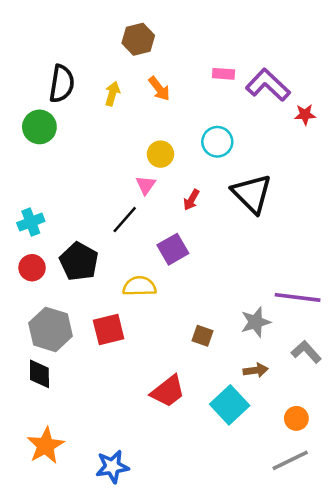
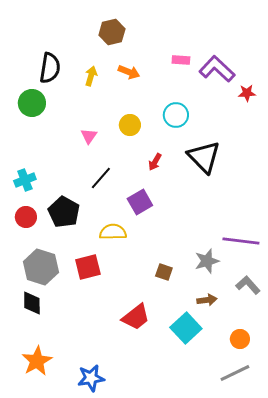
orange arrow: (159, 89) -> (129, 72), turned -30
pink triangle: (146, 185) -> (89, 136), moved

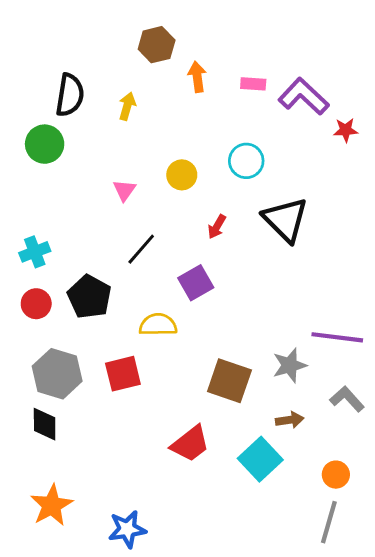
orange arrow: (129, 72) -> (197, 77), moved, turned -120
brown square: (164, 272) -> (229, 381), size x1.8
gray line: (235, 373) -> (329, 522), turned -48

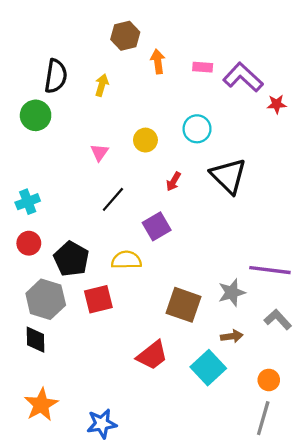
black pentagon: (89, 297) -> (71, 259), moved

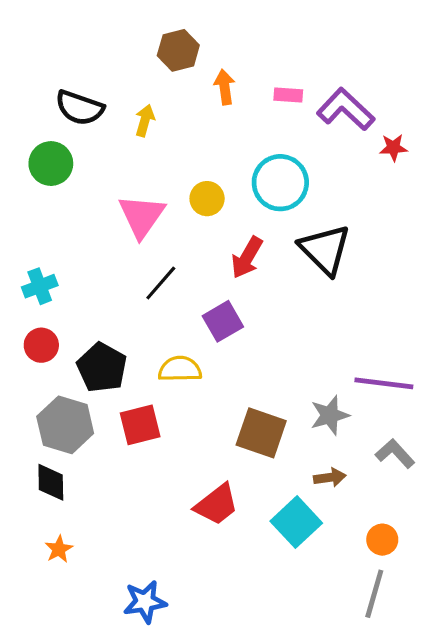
black semicircle: (56, 76) -> (80, 108), turned 100
cyan circle: (197, 129) -> (280, 183), size x1.4
pink triangle: (99, 152) -> (142, 216), size x1.8
red arrow: (173, 182) -> (247, 258), size x1.5
orange star: (41, 405) -> (59, 549), moved, size x0.6

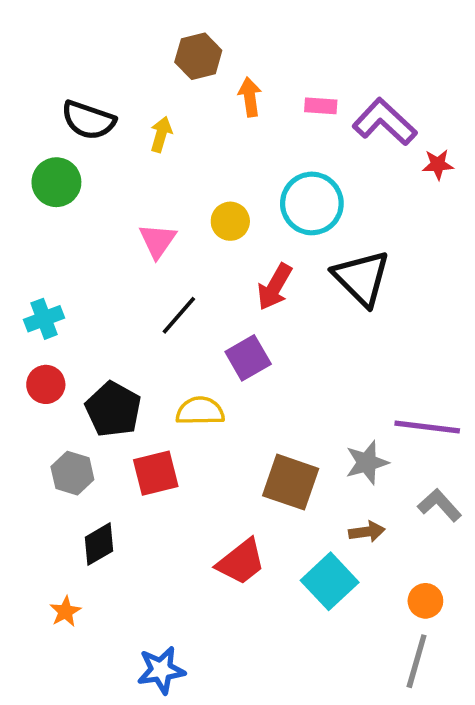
pink triangle: (142, 216) -> (158, 241), size x0.7
gray hexagon: (65, 425) -> (72, 473), size x0.7
black diamond: (51, 482) -> (99, 544), moved, turned 60

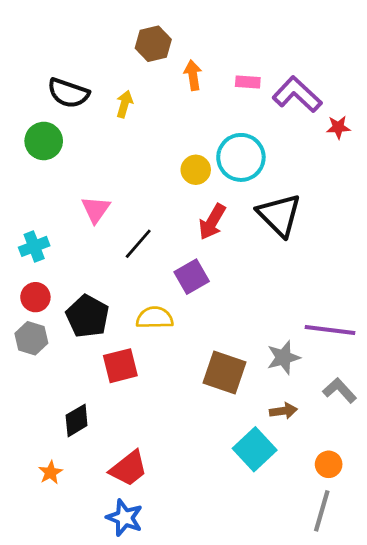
yellow circle: (230, 221) -> (196, 170), moved
pink triangle: (158, 241) -> (96, 209), moved
gray hexagon: (72, 473) -> (31, 338), moved
red trapezoid: (241, 562) -> (129, 468), moved
blue star: (161, 670) -> (124, 518), turned 30

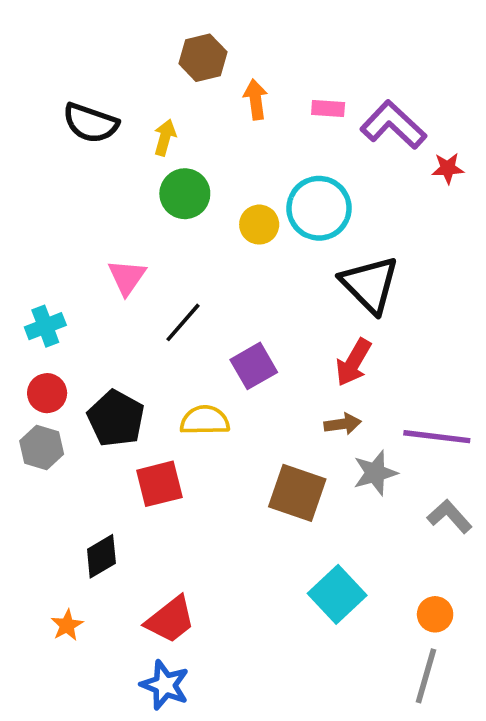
green circle: (44, 141) -> (185, 194), moved
red arrow: (212, 222) -> (353, 362), moved
brown arrow: (283, 411) -> (343, 424), moved

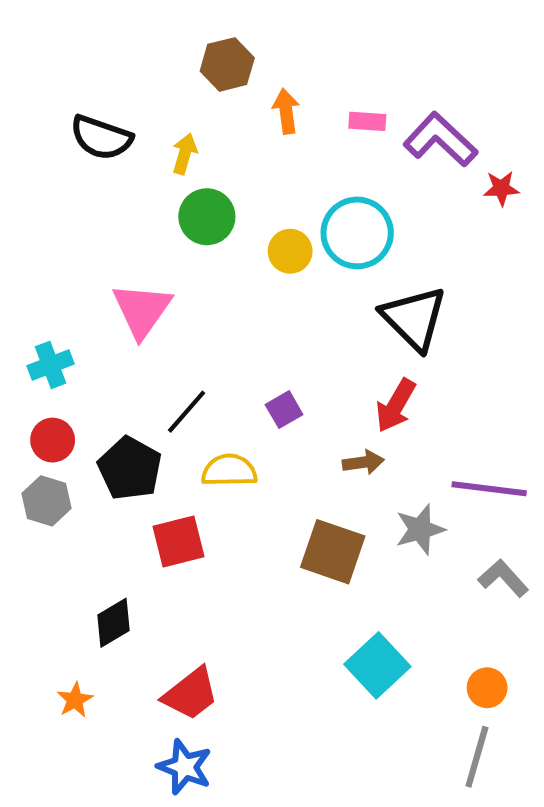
pink triangle: (127, 277) -> (142, 310), size x1.4
black line: (183, 322) -> (187, 412), moved
purple square: (254, 366) -> (284, 410), size x0.7
brown arrow: (343, 424) -> (363, 462), moved

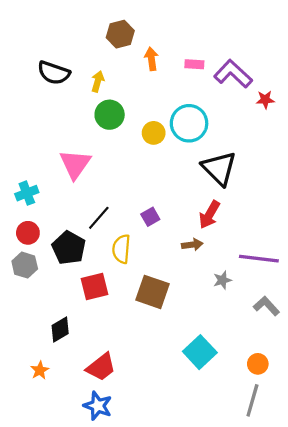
yellow semicircle: (229, 470) -> (121, 249), turned -84
gray star: (420, 529) -> (222, 280), size x0.7
brown square: (333, 552) -> (153, 292), moved

